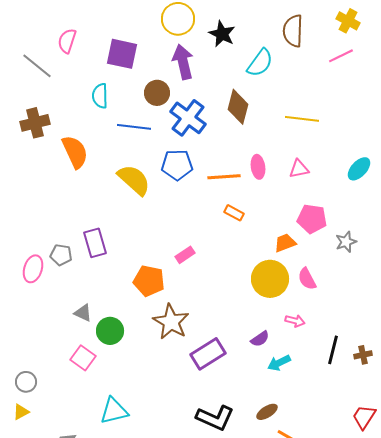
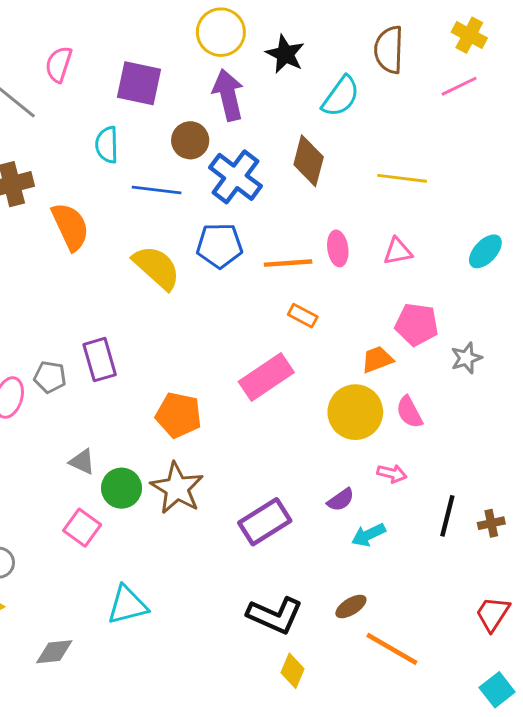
pink rectangle: (185, 255) -> (266, 377), moved, size x1.8
brown star: (171, 322) -> (177, 488), moved

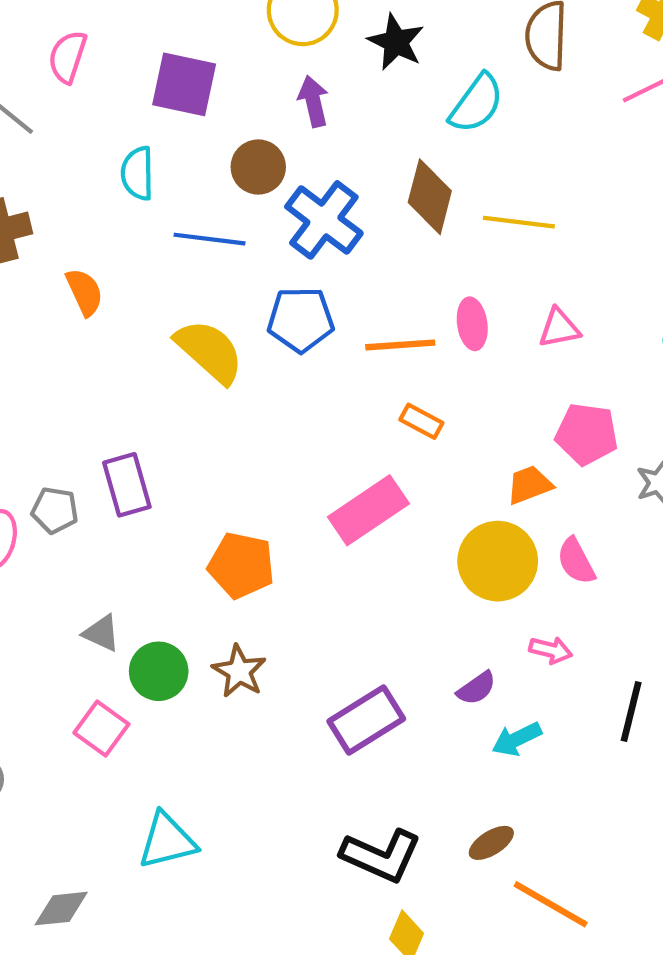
purple arrow: (228, 95) -> (313, 101), size x0.7
yellow line: (402, 178) -> (519, 222), moved
orange semicircle: (70, 227) -> (84, 292), size x0.7
brown star: (177, 488) -> (239, 671), size x0.7

